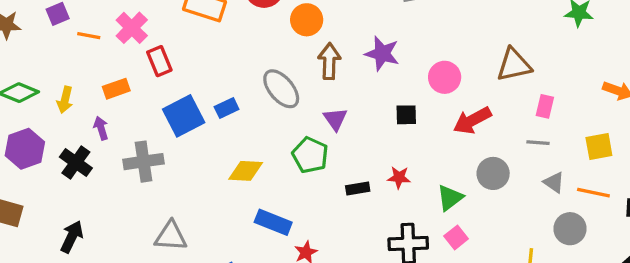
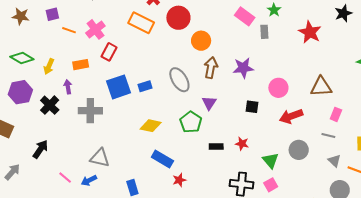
purple star: (382, 54) -> (243, 68), turned -30
red rectangle: (159, 61) -> (109, 52), turned 42
green triangle: (450, 198) -> (271, 161), turned -42

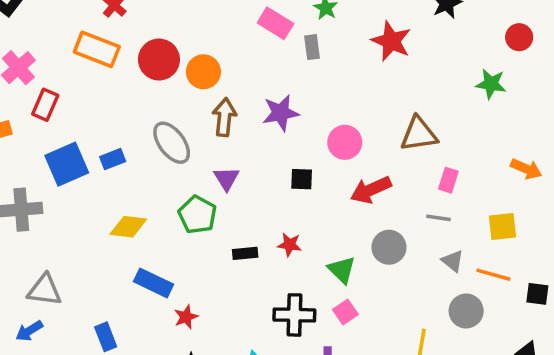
red circle: (178, 18) -> (159, 60), moved

